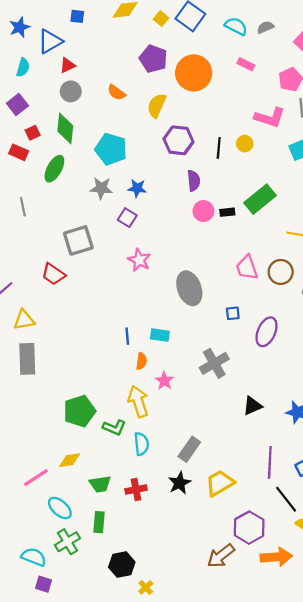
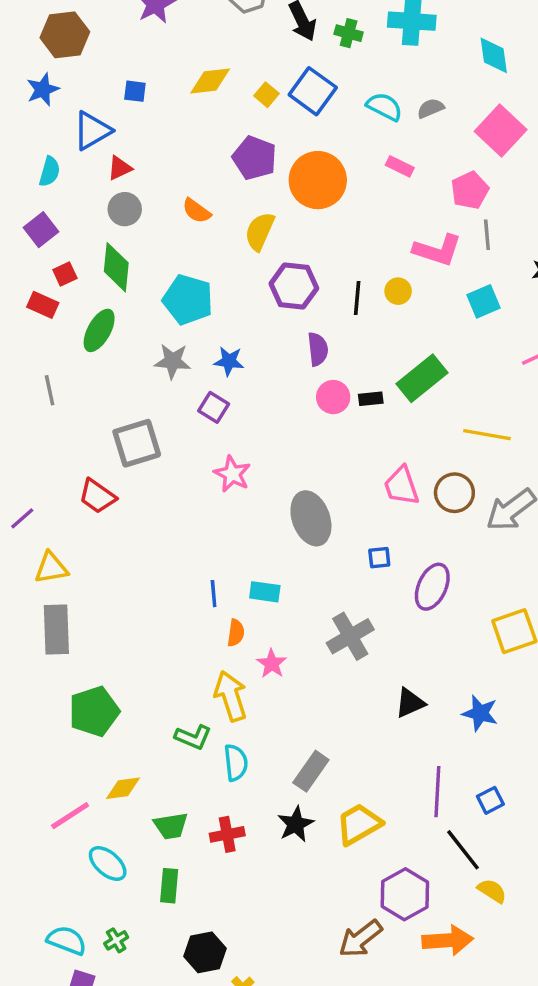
blue star: (20, 27) -> (43, 90), moved
green pentagon: (79, 411) -> (94, 711), moved
green cross: (67, 542) -> (116, 940), moved, size x0.6

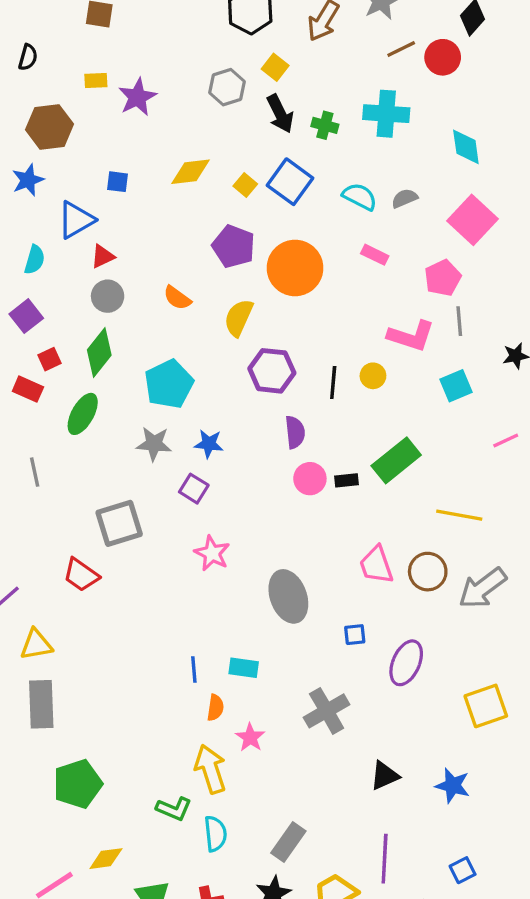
green diamond: (116, 267) -> (99, 353), turned 33
cyan pentagon: (188, 300) -> (169, 384), turned 30
purple line: (437, 792) -> (385, 859), moved

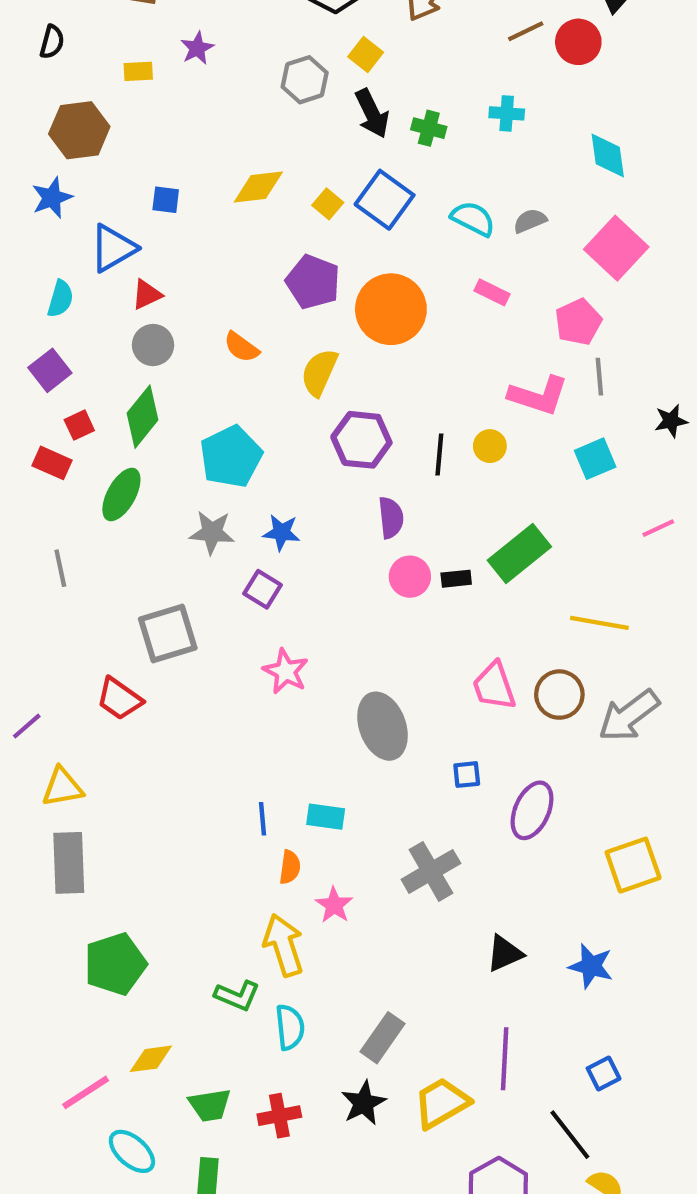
purple star: (137, 97) -> (197, 48), moved, size x0.7
cyan cross: (386, 114) -> (507, 113), size x0.6

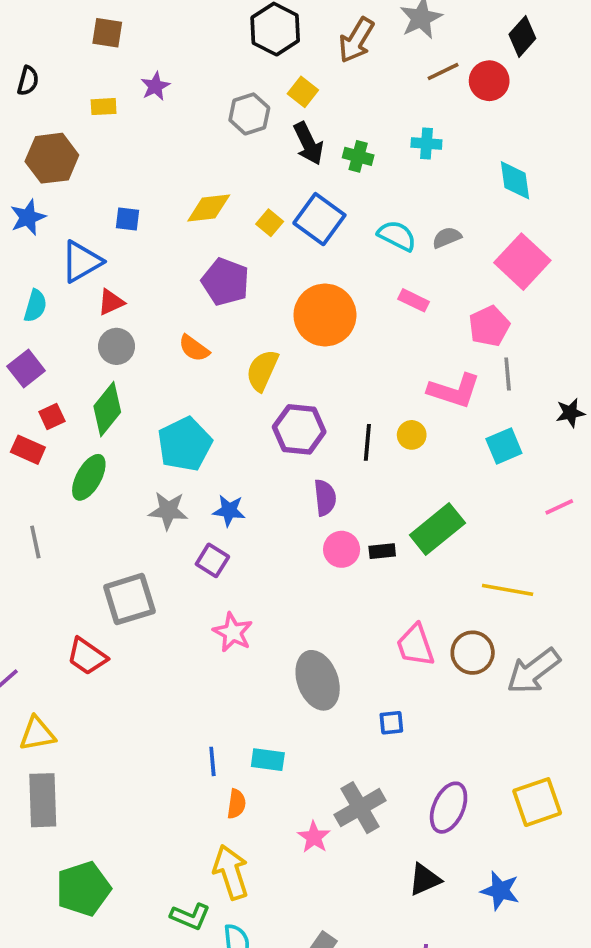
purple pentagon: (313, 282) -> (225, 282), moved
purple ellipse: (532, 810) -> (449, 808), moved
pink star: (334, 905) -> (314, 837), moved

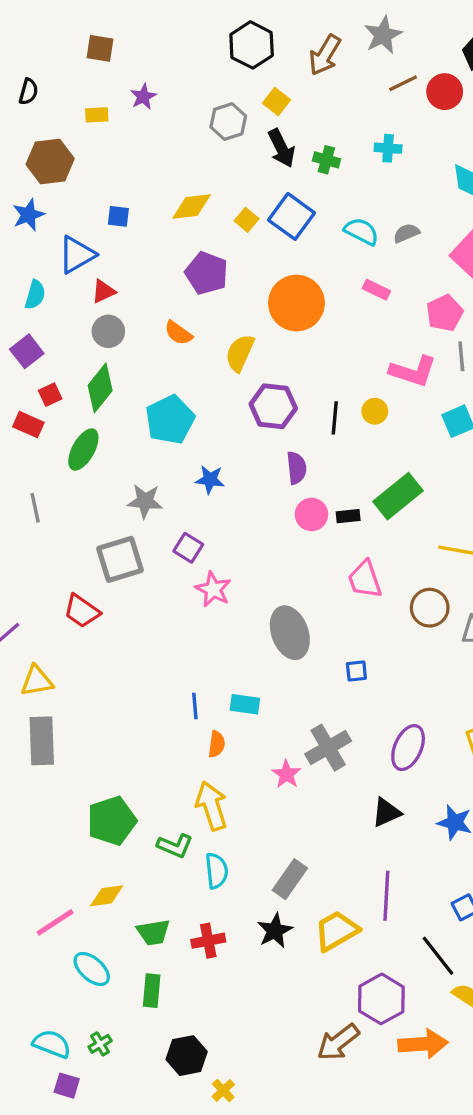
gray star: (168, 511) -> (145, 501), moved
purple square: (212, 560) -> (188, 548), moved
pink trapezoid: (415, 645) -> (365, 579), moved
green pentagon: (83, 889) -> (112, 821), moved

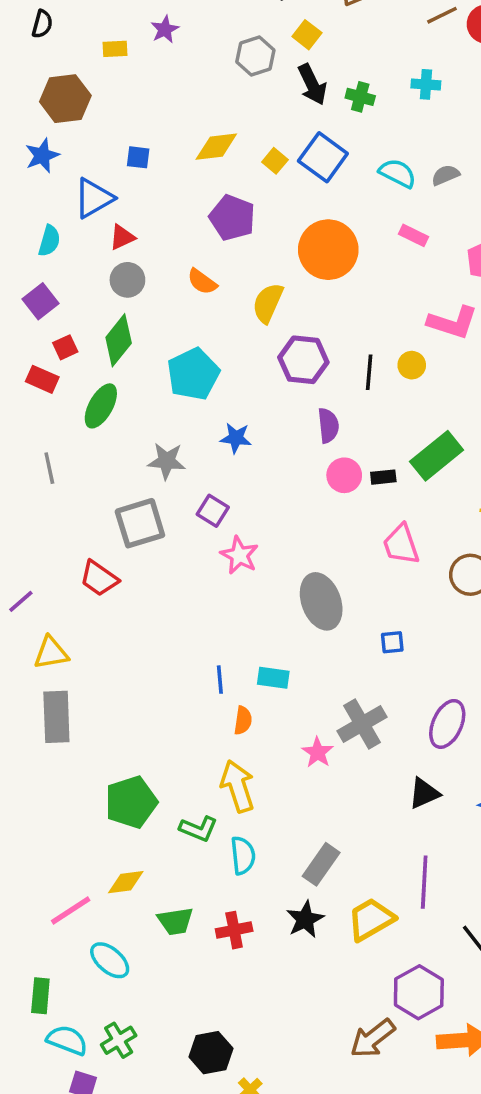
green rectangle: (152, 991) -> (40, 996), moved
green cross: (100, 1044) -> (119, 1040), size x1.4

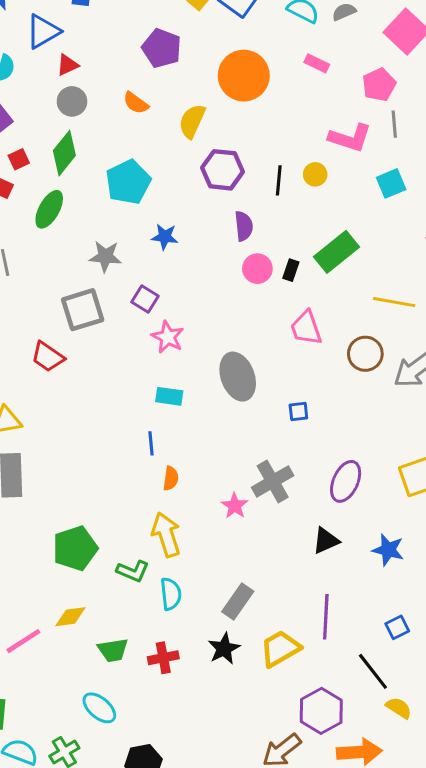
black rectangle: (383, 477) -> (291, 270), turned -65
cyan rectangle: (273, 678) -> (169, 396), moved
cyan ellipse: (110, 960) -> (99, 708), moved

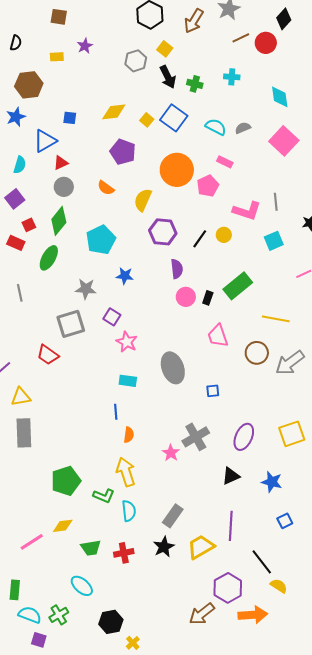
pink pentagon: (379, 85) -> (208, 186), moved
black line: (279, 180) -> (200, 239), turned 30
blue square: (397, 627) -> (285, 521), moved

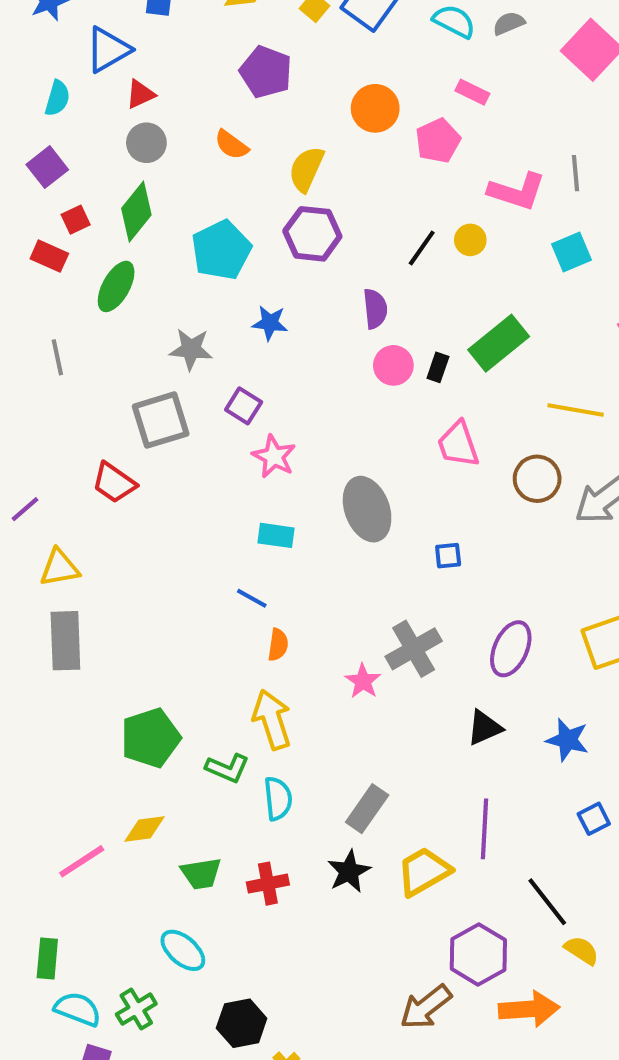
orange circle: (177, 170) -> (375, 108), size x0.7
purple hexagon: (163, 232) -> (312, 234), moved
blue line: (116, 412) -> (252, 598), turned -56

